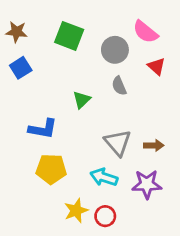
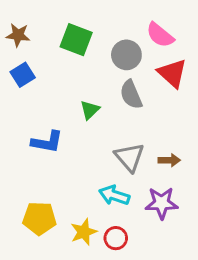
red triangle: (156, 66) -> (172, 73), size x1.5
gray semicircle: (119, 86) -> (131, 95), size x1.4
yellow pentagon: (51, 169) -> (39, 218), moved

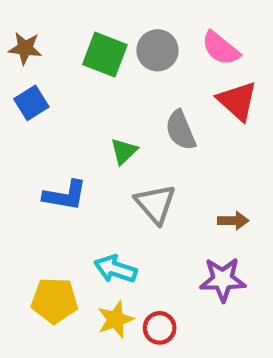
gray circle: (126, 55) -> (157, 50), moved
gray triangle: (130, 157) -> (155, 204), moved
cyan arrow: (114, 195) -> (115, 269), moved

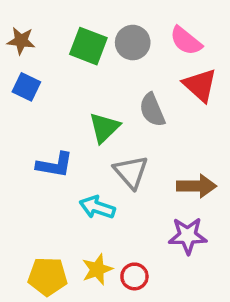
blue square: (31, 103) -> (26, 87), turned -32
green triangle: (124, 151) -> (104, 128), size x1.4
brown arrow: (233, 221) -> (196, 186), size x1.5
cyan arrow: (115, 269) -> (97, 207), moved
yellow pentagon: (54, 301) -> (48, 276), moved

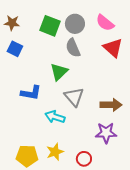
gray semicircle: (152, 110) -> (73, 48), moved
red circle: (134, 276) -> (84, 159), moved

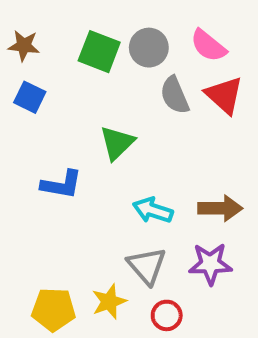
gray semicircle: (73, 48) -> (175, 95), moved
gray triangle: (74, 97) -> (147, 266), moved
cyan arrow: (55, 117) -> (153, 210), moved

